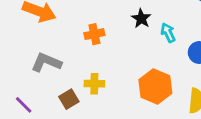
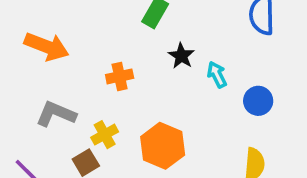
yellow cross: (94, 84) -> (105, 135), moved, turned -30
orange hexagon: (155, 86) -> (163, 146), moved

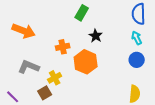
cyan arrow: (217, 75) -> (137, 38), moved
orange hexagon: (163, 146) -> (86, 62), moved

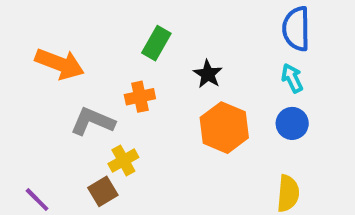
green rectangle: (82, 13) -> (156, 43), moved
orange hexagon: (86, 62) -> (224, 128), moved
gray L-shape: (29, 67) -> (93, 121), moved

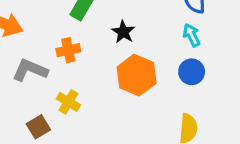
yellow cross: (123, 160) -> (68, 102), moved, turned -30

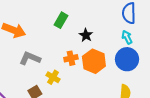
orange cross: (68, 50) -> (71, 58), moved
blue circle: (192, 72) -> (127, 59), size x1.5

